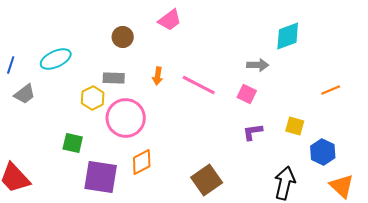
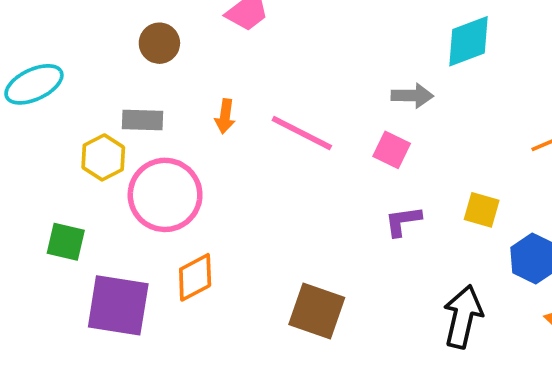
brown square: (207, 180) -> (317, 311), turned -36

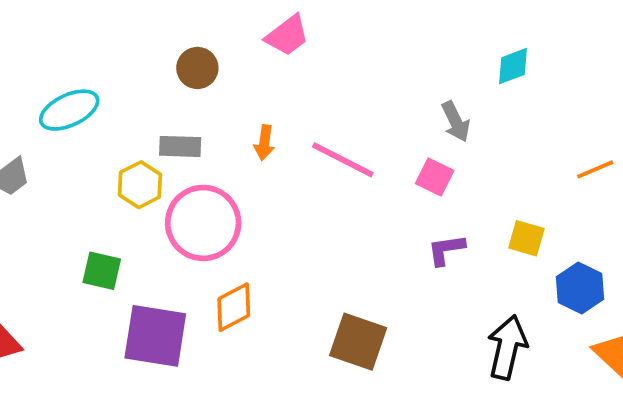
cyan diamond: (468, 41) -> (513, 66), size x0.7
gray arrow: (412, 96) -> (456, 122), turned 63

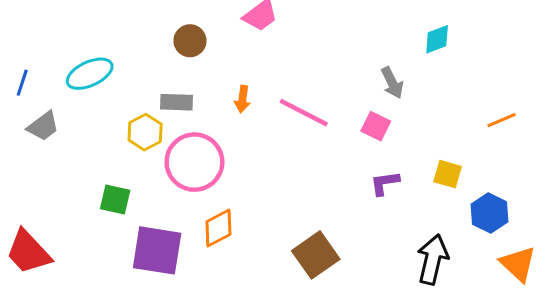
brown square: (358, 342) -> (316, 255), turned 36

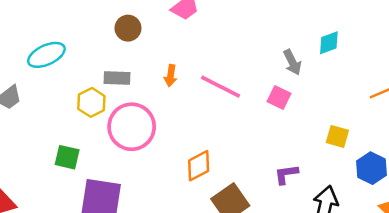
cyan diamond: (437, 39) -> (329, 43), moved
purple L-shape: (385, 183) -> (286, 174), moved
orange diamond: (218, 228) -> (199, 166), moved

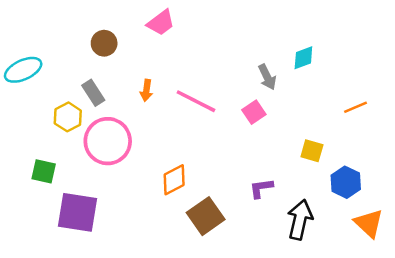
gray rectangle: (117, 78) -> (93, 93), turned 55
pink square: (279, 98) -> (254, 112), turned 30

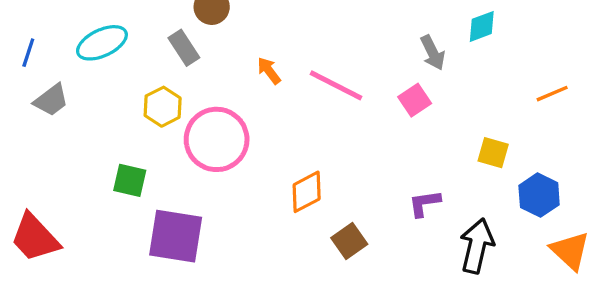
orange arrow: (146, 90) -> (269, 71), turned 135
gray rectangle: (93, 93) -> (184, 48), moved
brown square: (206, 216) -> (349, 241), size x0.7

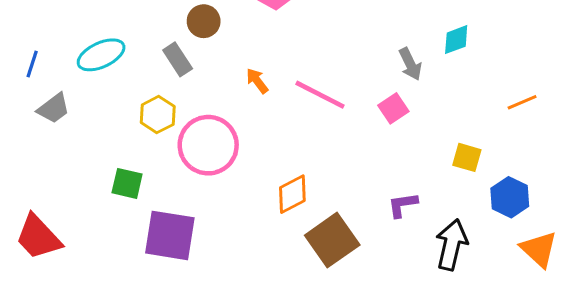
brown square: (349, 241) -> (332, 240), size x1.6

